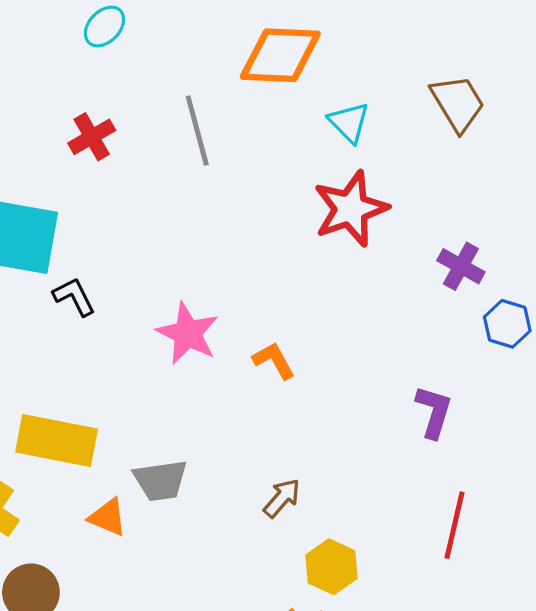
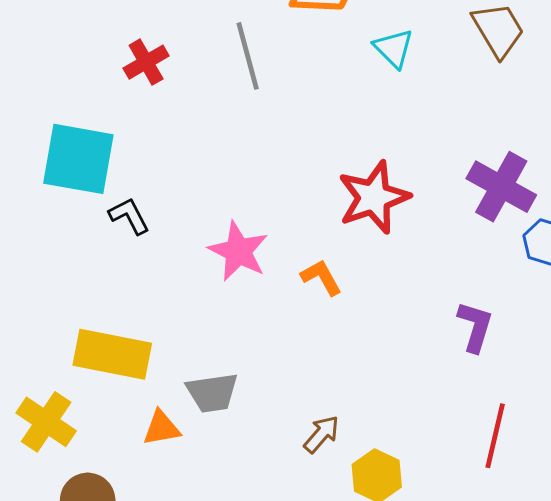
red star: (351, 209) -> (374, 197), moved
purple cross: (461, 266) -> (501, 187), size x1.5
brown arrow: (282, 498) -> (321, 434), moved
orange triangle: (108, 517) -> (161, 428), turned -33

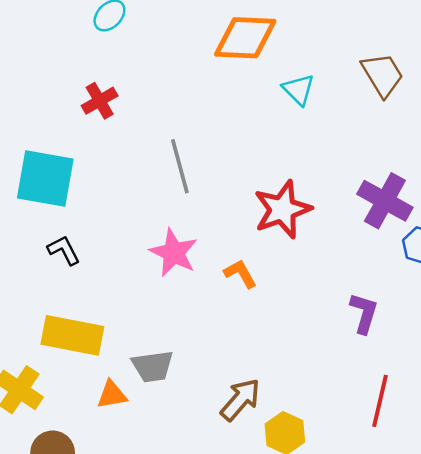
gray line: (248, 56) -> (180, 166), moved
black L-shape: (129, 216) -> (64, 250), moved
brown arrow: (321, 434) -> (240, 400), size x1.4

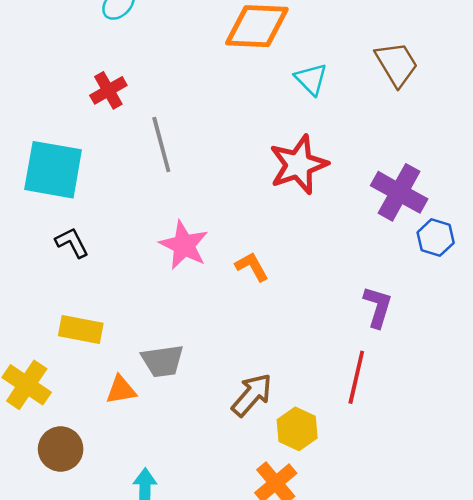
gray line: (180, 166) -> (161, 144), moved
red star: (282, 209) -> (298, 165), moved
yellow rectangle: (72, 335) -> (81, 329), size x0.7
red line: (380, 401) -> (356, 377), moved

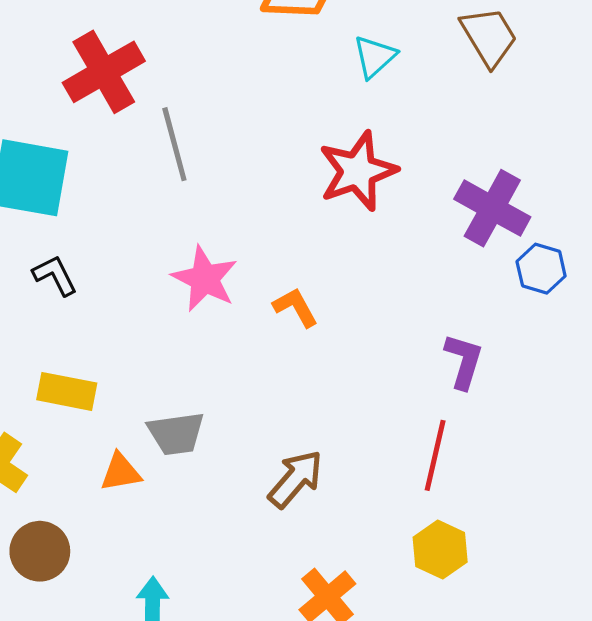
cyan triangle: (311, 79) -> (375, 57), turned 33
red cross: (108, 90) -> (104, 72), size x1.6
yellow hexagon: (297, 429) -> (440, 550), moved

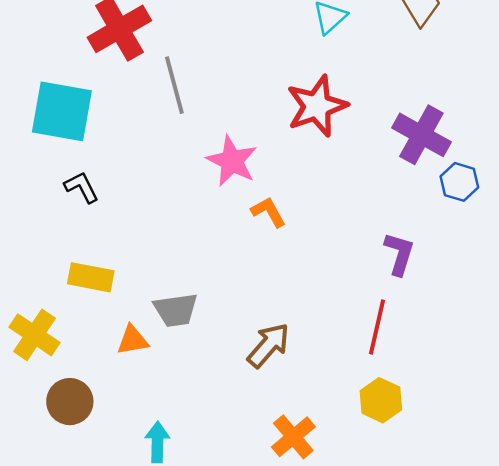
pink star: (205, 279) -> (232, 161), moved

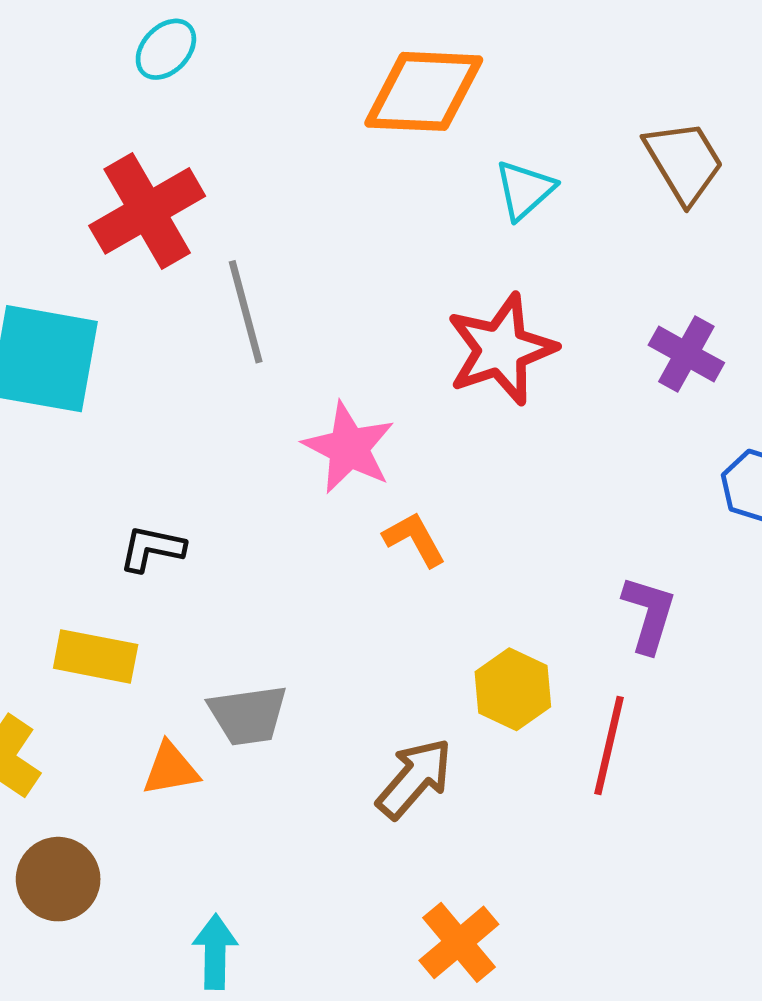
purple cross: (421, 135) -> (686, 354), moved, size x0.7
black L-shape: (82, 187) -> (152, 549), moved, turned -51
yellow hexagon: (381, 400) -> (513, 689), moved

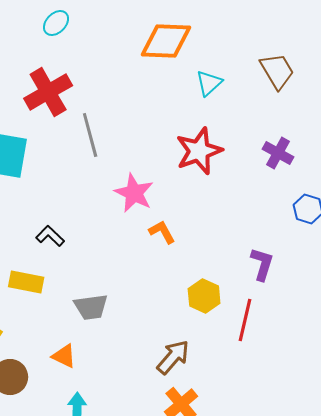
black L-shape: (152, 549) -> (50, 236), turned 32
orange triangle: (171, 769) -> (64, 356), moved, turned 36
brown arrow: (414, 778) -> (173, 357), moved

